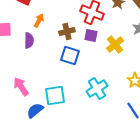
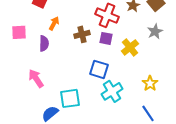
blue square: (70, 55) -> (99, 69), moved
pink arrow: (21, 86) -> (36, 78), moved

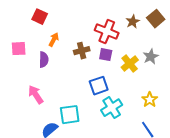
gray star: (155, 31) -> (151, 57), moved
blue square: (99, 69) -> (99, 86), turned -36

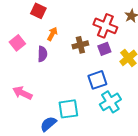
pink square: (19, 49) -> (17, 43), turned -35
purple square: (106, 55) -> (104, 49), turned -32
pink arrow: (36, 95) -> (22, 93), moved, turned -30

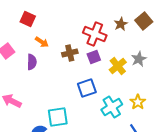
orange arrow: (52, 34) -> (42, 42), turned 96
cyan cross: (110, 102) -> (112, 107), moved

